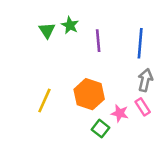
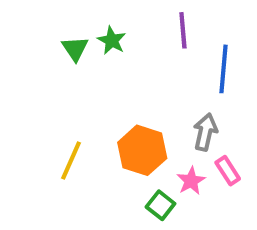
purple line: (98, 41) -> (183, 30), moved
gray arrow: (145, 80) -> (205, 132), moved
pink star: (120, 113) -> (191, 181), turned 30

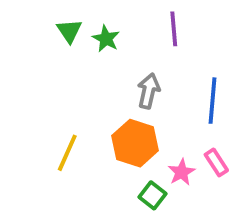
green triangle: (75, 49) -> (69, 31), moved
blue line: (224, 69) -> (212, 101), moved
gray arrow: (205, 132) -> (149, 91), moved

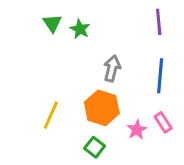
purple line: (174, 29) -> (159, 22), moved
green square: (152, 195) -> (95, 147), moved

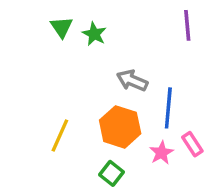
gray arrow: (112, 68) -> (132, 80), turned -80
blue line: (160, 76) -> (168, 108), moved

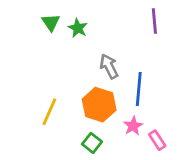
gray arrow: (132, 80) -> (109, 66), turned 40
pink rectangle: (192, 144) -> (157, 140), moved

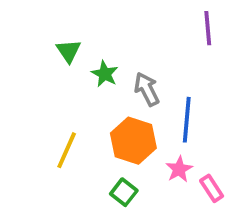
green triangle: (51, 22) -> (68, 51), moved
green star: (78, 28) -> (105, 74), moved

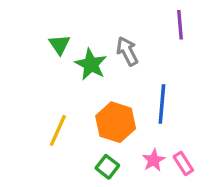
green star: (105, 74) -> (91, 64), size x1.4
gray arrow: (147, 89) -> (127, 51), moved
pink star: (179, 169) -> (154, 160), moved

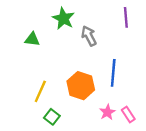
green triangle: (59, 45) -> (32, 39), moved, turned -49
green star: (91, 64) -> (63, 19), moved
green square: (107, 167) -> (52, 117), moved

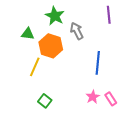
orange hexagon: (81, 86) -> (51, 46), moved
yellow line: (40, 91) -> (35, 67), moved

